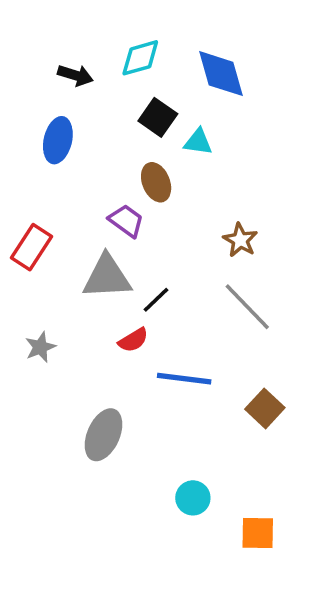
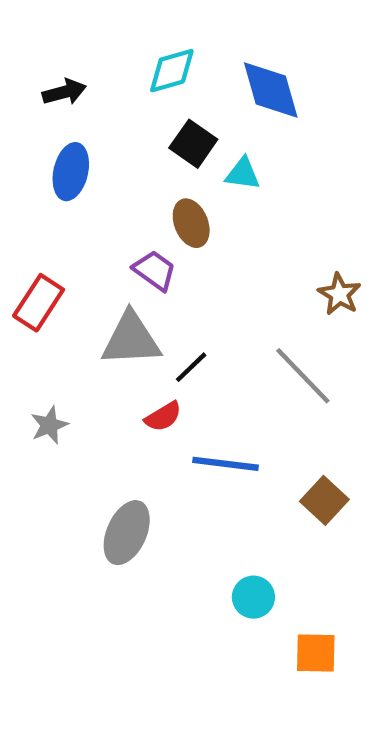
black arrow: (75, 75) -> (64, 92), moved, turned -32
brown star: (240, 240) -> (339, 294), moved
cyan circle: (193, 498) -> (253, 597), moved

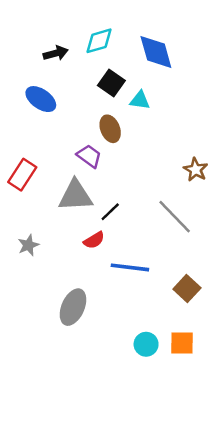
black arrow: (64, 92) -> (56, 53), moved
blue ellipse: (71, 172) -> (41, 99), turned -68
orange square: (316, 653) -> (182, 343), moved

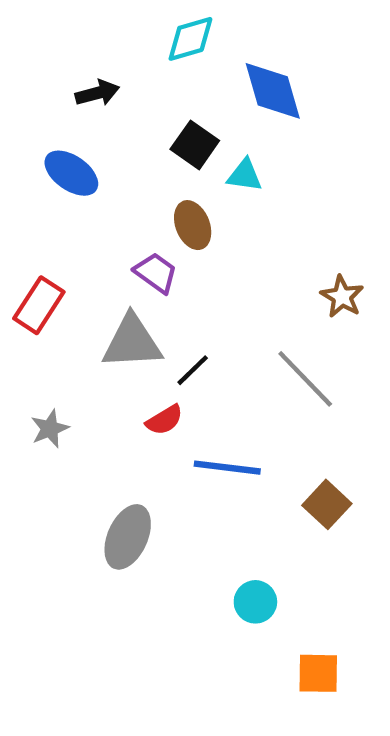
cyan diamond: (99, 41) -> (190, 39), moved
orange square: (182, 343) -> (318, 673), moved

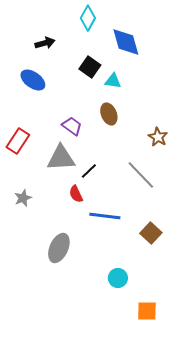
cyan diamond: (190, 39) -> (88, 18), turned -45
brown ellipse: (193, 225) -> (109, 114), moved
red semicircle: (164, 420) -> (76, 194), turned 96

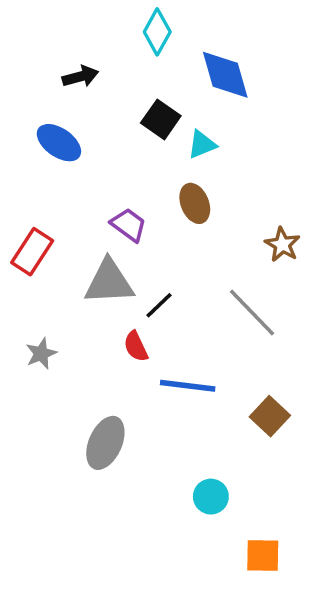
cyan triangle: (113, 81) -> (202, 144), turned -30

